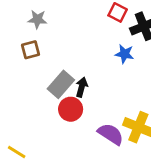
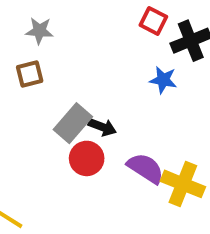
black arrow: (82, 87) -> (102, 127), turned 96
purple semicircle: (111, 134) -> (146, 168), moved

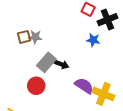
gray star: (39, 31) -> (35, 37), moved
red circle: (87, 158) -> (36, 86), moved

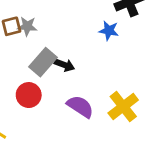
purple semicircle: (84, 86) -> (80, 106), moved
yellow cross: (103, 94) -> (123, 106), turned 30

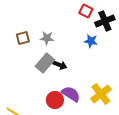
gray star: (27, 26) -> (47, 38), moved
red circle: (29, 95) -> (55, 100), moved

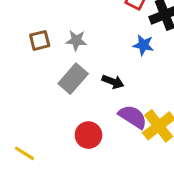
black arrow: (60, 65) -> (113, 82), moved
purple semicircle: (71, 94) -> (133, 117), moved

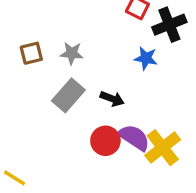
red circle: (88, 135) -> (105, 141), moved

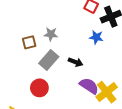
brown square: (31, 53) -> (29, 42), moved
red circle: (105, 141) -> (39, 88), moved

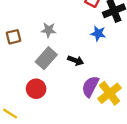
brown square: (29, 42) -> (14, 37), moved
purple semicircle: (89, 86) -> (90, 86), turned -96

